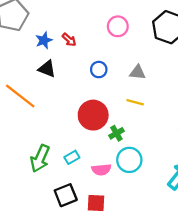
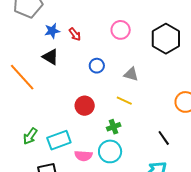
red circle: (93, 115) -> (85, 106), size x0.7
green cross: (116, 133) -> (114, 127), moved
cyan rectangle: (72, 157) -> (59, 140), size x1.6
green arrow: (40, 158) -> (30, 136), size x0.7

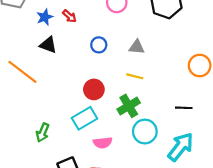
green cross: (114, 127) -> (129, 106), size x1.5
black line: (164, 138) -> (184, 108), turned -42
cyan rectangle: (59, 140) -> (84, 118), moved
cyan circle: (110, 151) -> (145, 132), moved

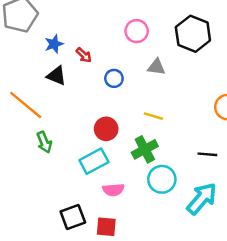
red arrow: (69, 16) -> (84, 55), moved
gray triangle: (137, 47) -> (156, 67), moved
green arrow: (43, 133) -> (44, 142), moved, turned -48

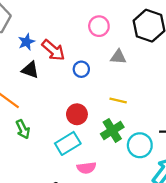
red arrow: (84, 55) -> (53, 50), size x1.6
cyan circle: (162, 179) -> (140, 145), moved

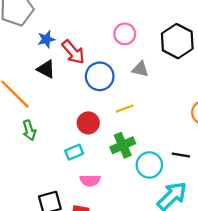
blue circle: (81, 69) -> (100, 76), size x1.6
yellow line: (118, 101) -> (125, 109), moved, turned -42
cyan rectangle: (68, 143) -> (74, 152), size x0.7

